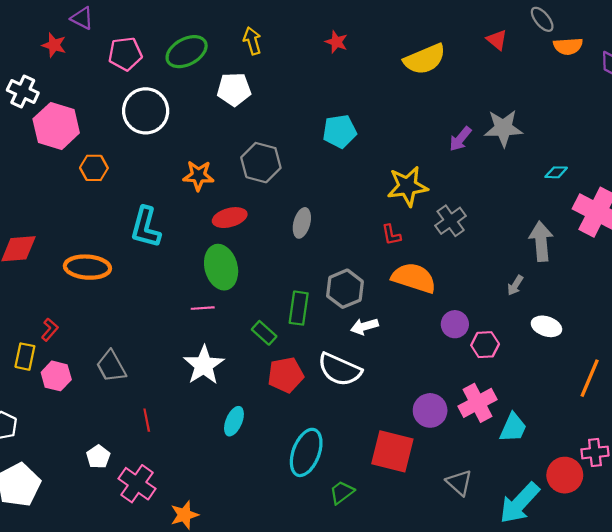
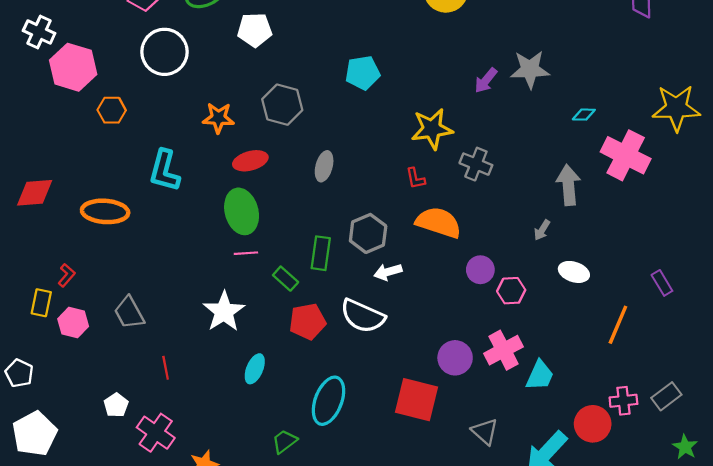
gray cross: (451, 221) -> (476, 164), turned -32
pink line: (203, 308) -> (246, 253), moved
green trapezoid: (342, 492) -> (284, 441), moved

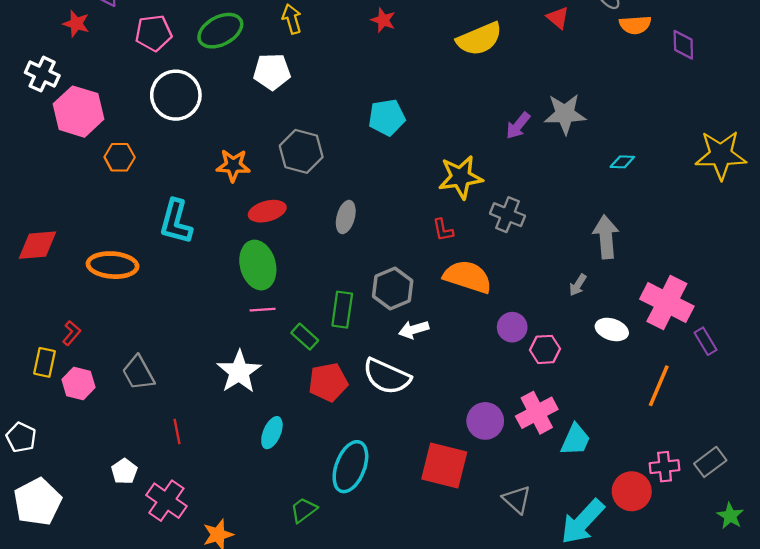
pink cross: (626, 155) -> (667, 303), moved

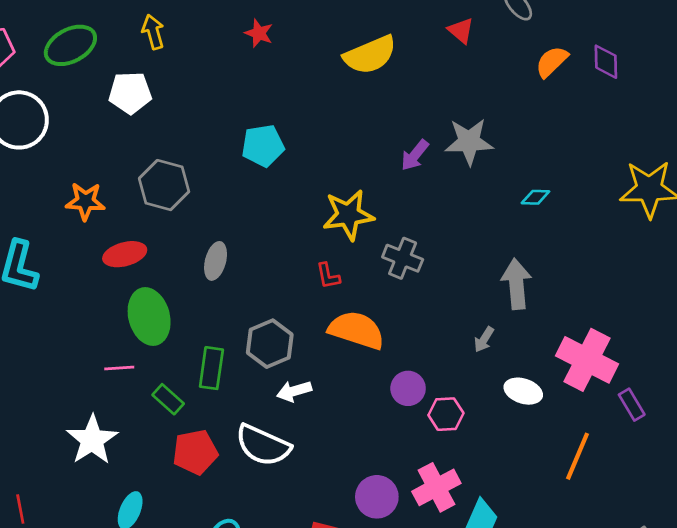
orange semicircle: (635, 25) -> (552, 62), moved, turned 140
green ellipse: (258, 265) -> (149, 317), moved

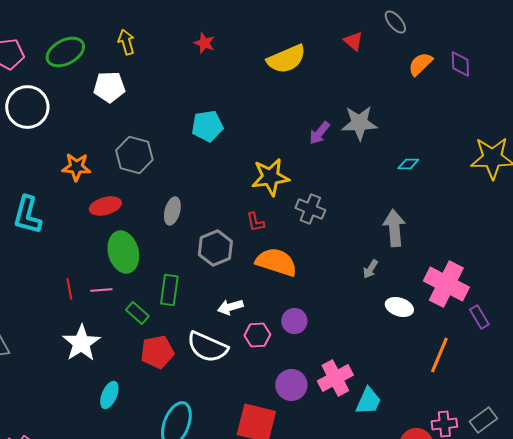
gray hexagon: (270, 344) -> (215, 248), moved
purple circle: (408, 388) -> (294, 321), moved
pink hexagon: (446, 414) -> (257, 335), moved
red line: (20, 509) -> (69, 289), moved

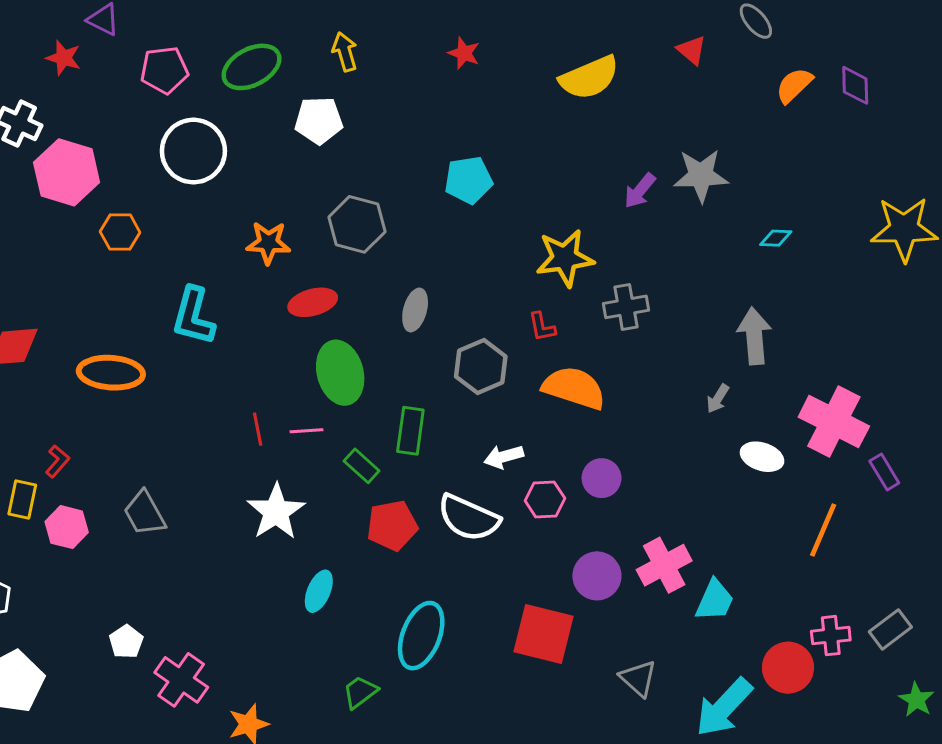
gray cross: (310, 209) -> (626, 307), turned -32

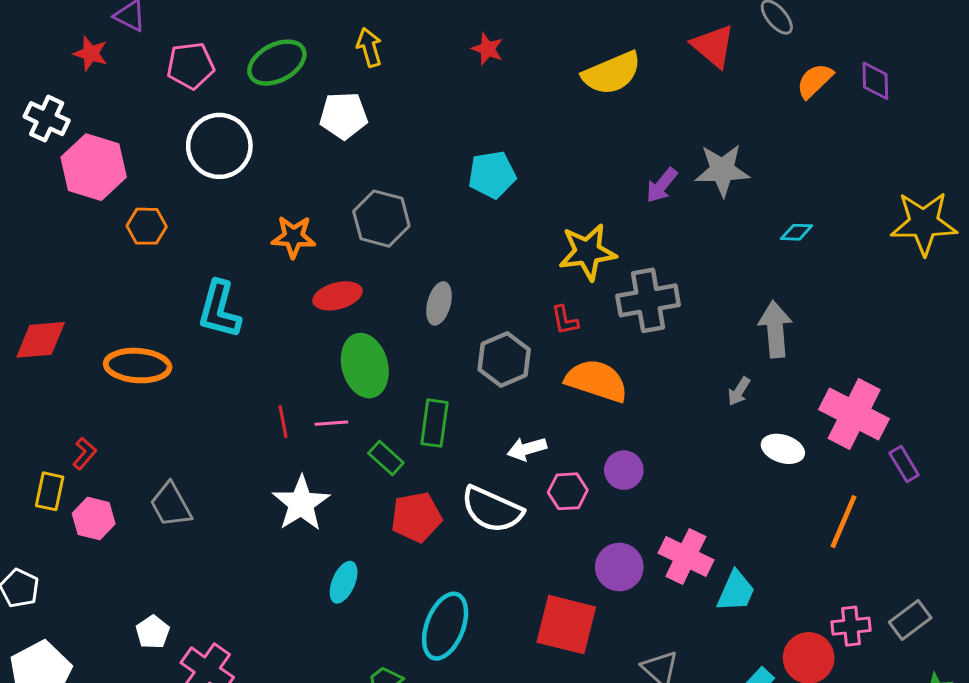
red triangle: (692, 50) -> (713, 46), size x1.5
gray cross: (626, 307) -> (648, 300), size x1.4
pink cross: (664, 565) -> (686, 556), turned -36

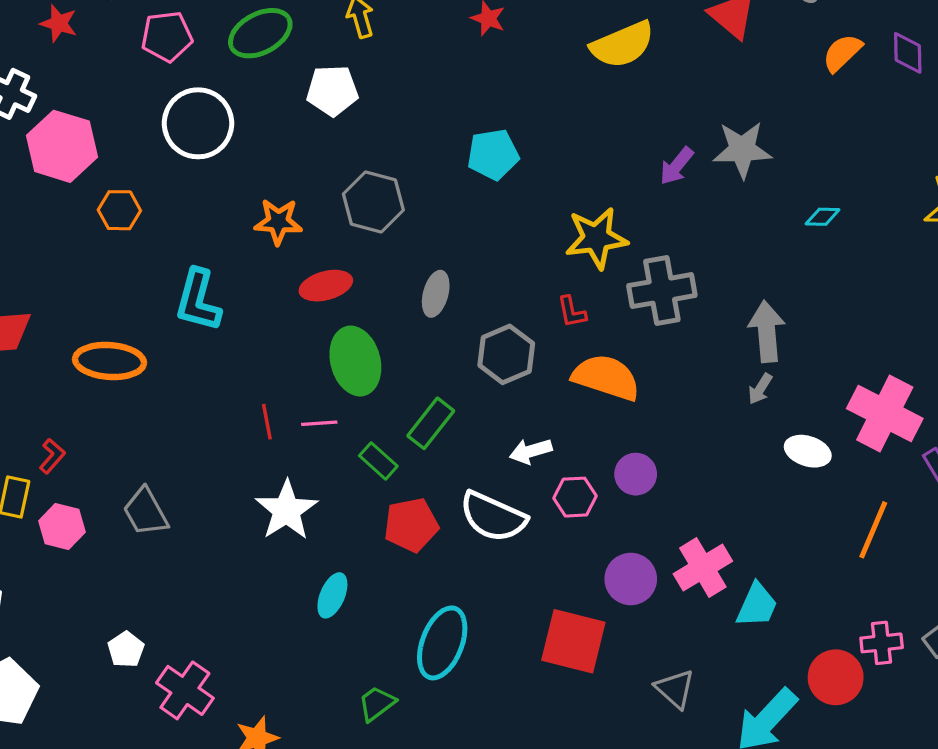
gray arrow: (775, 329) -> (767, 331), moved
green rectangle: (434, 423) -> (431, 423), turned 30
pink cross: (686, 556) -> (703, 568), turned 33

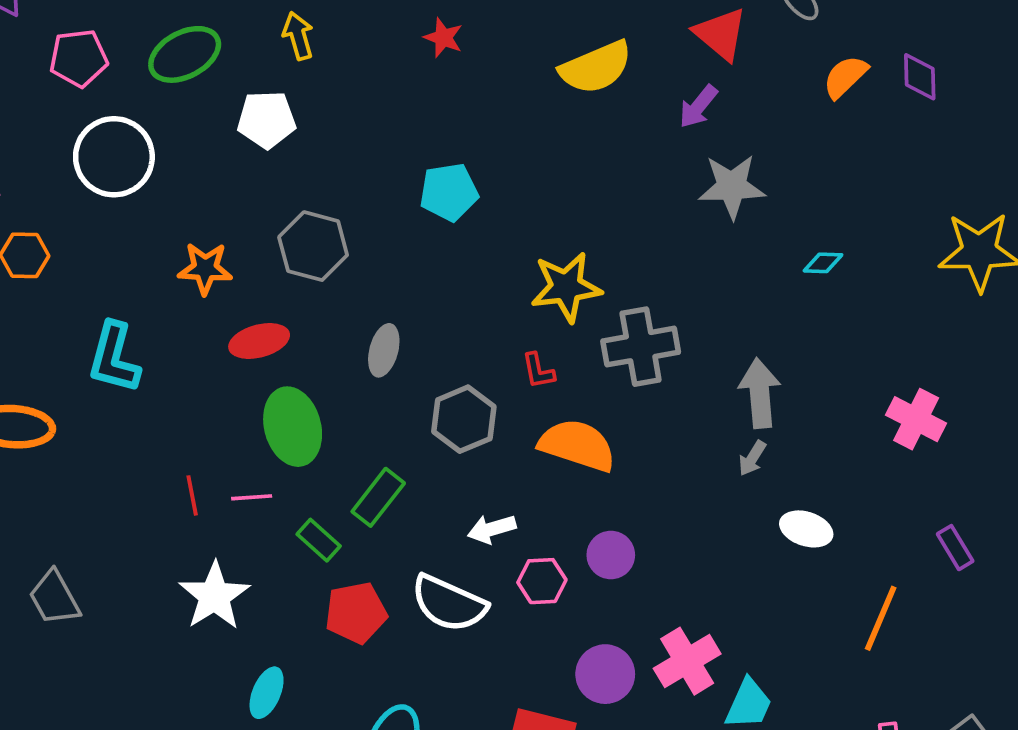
purple arrow: (677, 166) -> (698, 107), moved
pink cross: (885, 413) -> (916, 419), moved, size x0.7

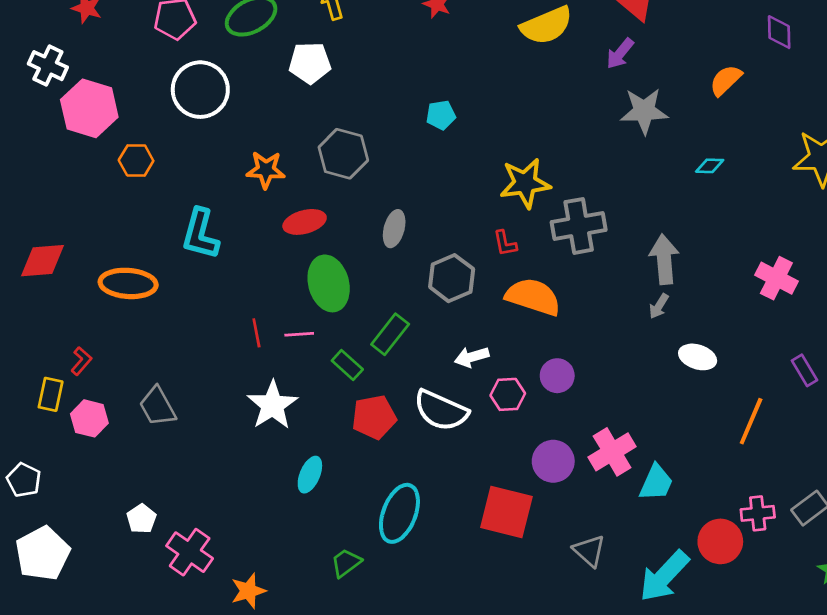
orange semicircle: (845, 77) -> (726, 80), moved
cyan pentagon: (449, 192) -> (441, 115), size x0.7

